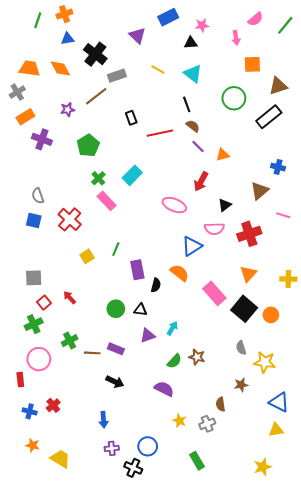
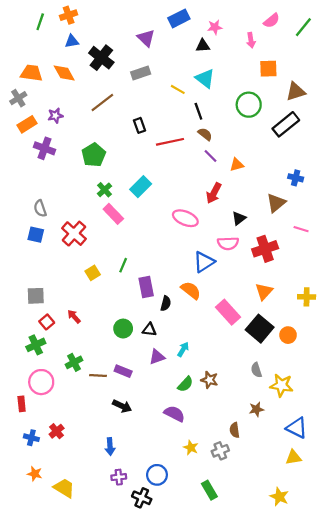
yellow line: (158, 70) -> (178, 89), moved
gray rectangle: (117, 76) -> (141, 73), moved
purple star: (68, 110) -> (55, 116), moved
yellow star: (263, 467) -> (279, 497), turned -30

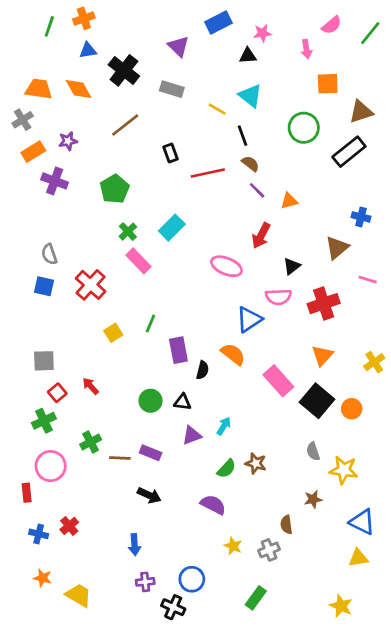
gray rectangle: (141, 73) -> (172, 89), turned 36
yellow cross: (307, 297) -> (374, 362), turned -35
green rectangle: (209, 490) -> (256, 598), turned 66

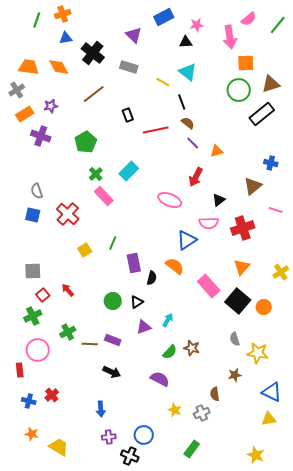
pink arrow: (306, 49) -> (230, 37), size x1.6
green circle: (304, 128) -> (239, 90), moved
black triangle: (182, 402) -> (137, 302), turned -40

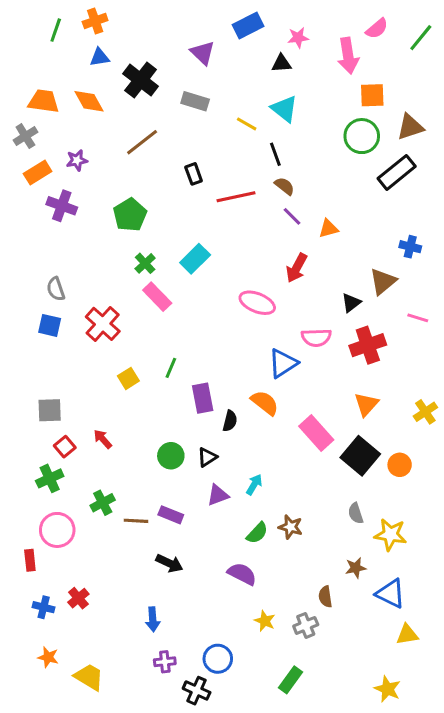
black triangle: (219, 200) -> (351, 303), moved
blue triangle: (272, 392) -> (391, 594), moved

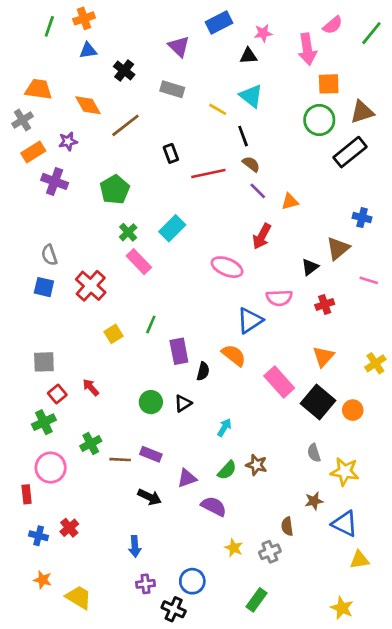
black cross: (141, 80) -> (124, 71), size x0.7
orange diamond: (89, 101) -> (88, 105), moved
red cross: (368, 345) -> (325, 304), size x0.6
purple triangle: (218, 495) -> (187, 478), moved

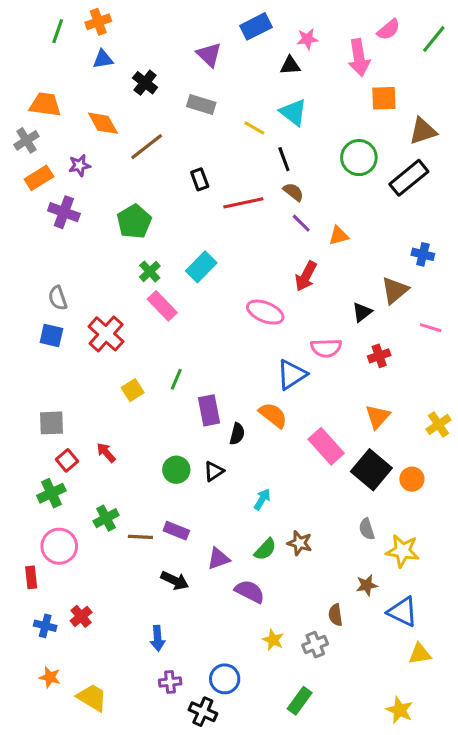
green circle: (319, 120) -> (359, 158), moved

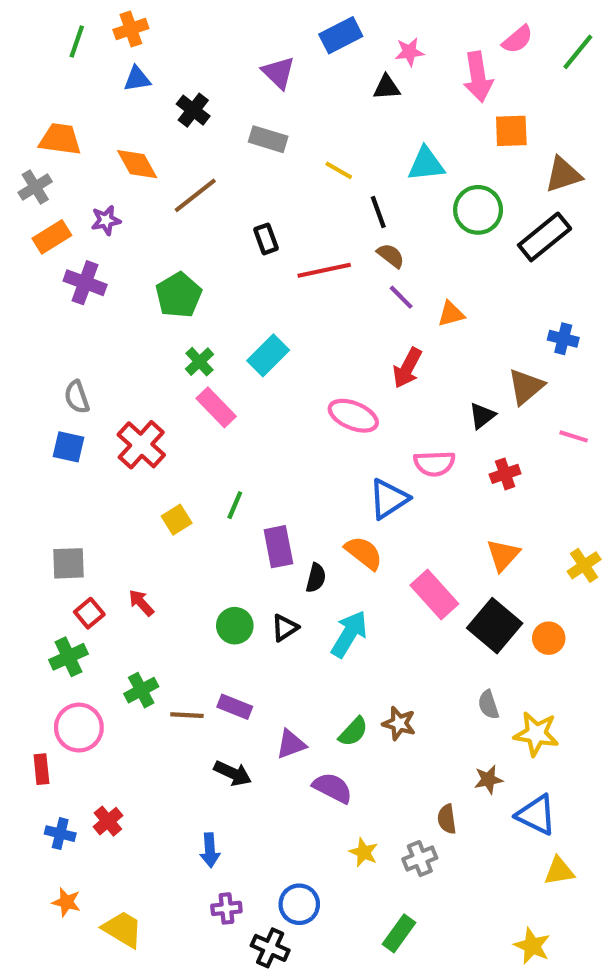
cyan triangle: (293, 112) -> (426, 164), moved, turned -44
cyan arrow: (262, 499) -> (349, 634), moved, size x1.6

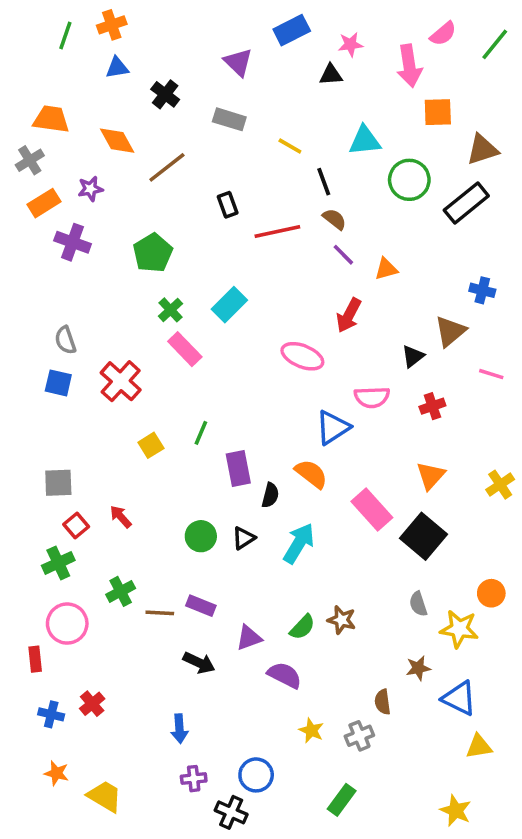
orange circle: (549, 638) -> (491, 593), moved

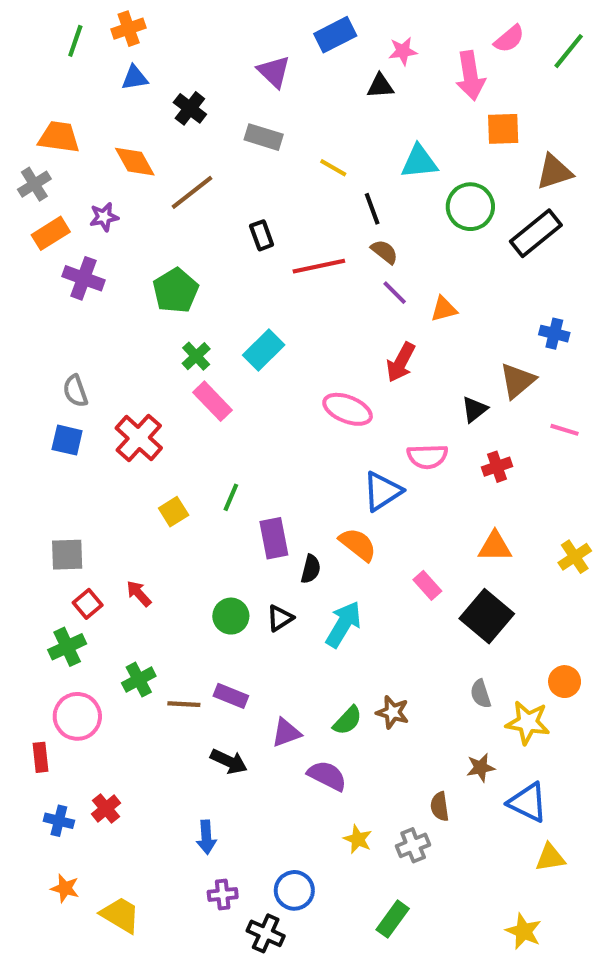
orange triangle: (431, 476) -> (495, 546), turned 48
pink rectangle: (372, 509) -> (427, 585), size x0.6

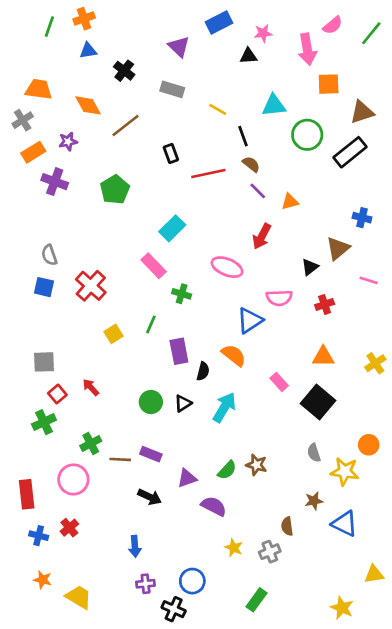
green cross: (196, 356) -> (182, 294), moved, turned -30
pink rectangle: (212, 401) -> (154, 266), moved
pink circle: (77, 716) -> (73, 480), moved
red rectangle: (41, 757) -> (27, 494), size x1.5
yellow triangle: (550, 858) -> (374, 574), moved

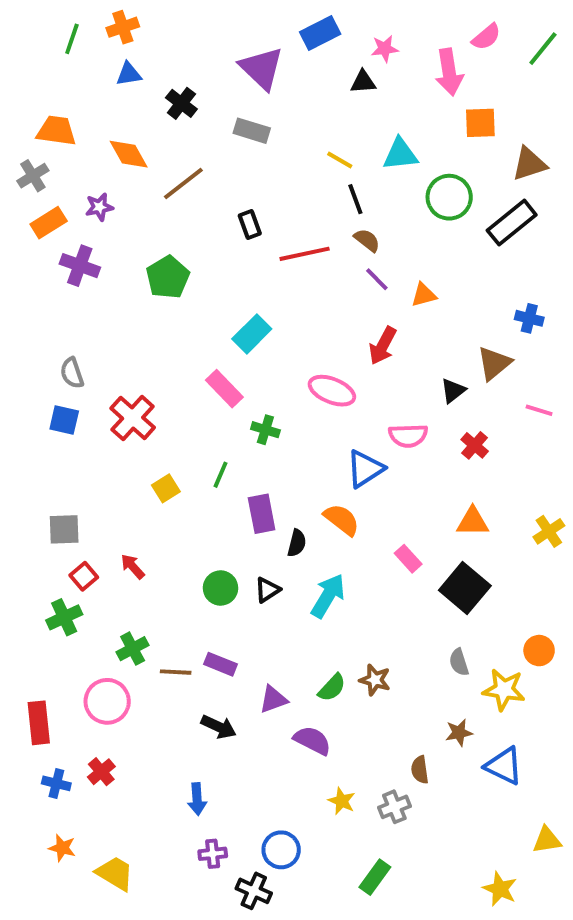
purple triangle: (179, 47) -> (262, 68), size x1.4
yellow line: (218, 109) -> (340, 160), moved
red cross: (325, 304) -> (475, 445), turned -30

